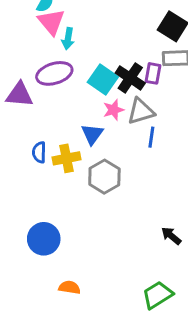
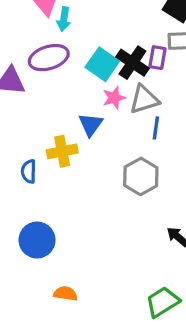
blue semicircle: (39, 152) -> (29, 171), moved
gray hexagon: (104, 177) -> (141, 176), moved

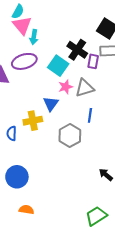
black cross: (132, 63) -> (77, 50), moved
blue line: (156, 128) -> (90, 115), moved
gray hexagon: (141, 176) -> (70, 136), moved
orange semicircle: (65, 294) -> (26, 210), moved

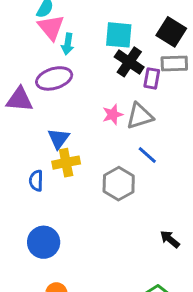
cyan square: (58, 66) -> (119, 35), moved, turned -30
blue triangle: (51, 104) -> (59, 139), moved
blue line: (90, 115) -> (147, 155), turned -56

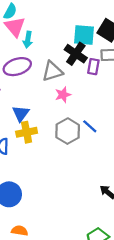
cyan square: (119, 35) -> (84, 35), moved
gray triangle: (140, 116) -> (52, 71), moved
gray hexagon: (119, 184) -> (68, 131), moved

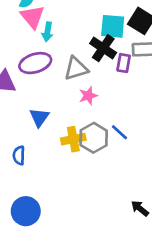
yellow cross: (27, 132) -> (73, 139), moved

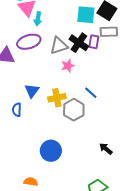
black cross: (103, 48) -> (79, 43), moved
blue triangle: (39, 117) -> (32, 91), moved
gray hexagon: (94, 138) -> (74, 110), moved
blue circle: (26, 211) -> (51, 151), moved

